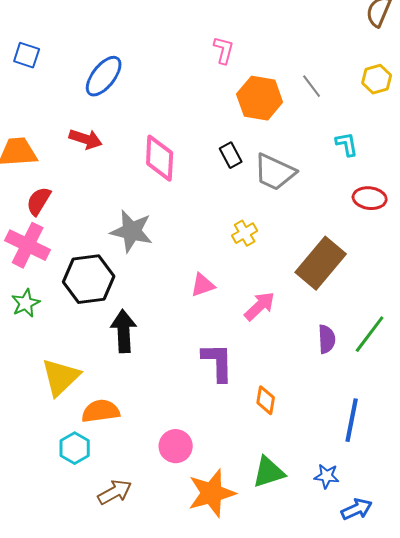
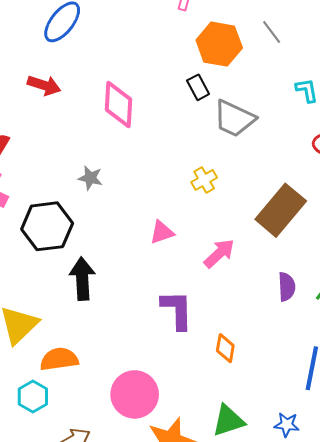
black rectangle: (231, 155) -> (198, 87), moved
gray star: (132, 231) -> (90, 178), size x0.6
pink circle: (176, 446) -> (135, 394), size x1.4

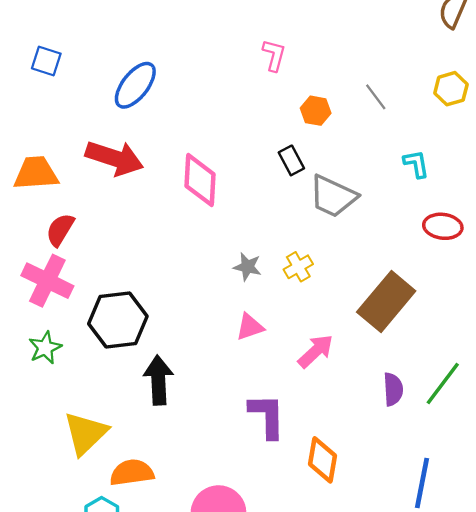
orange hexagon: (219, 44) -> (316, 111), size x0.6
red arrow: (44, 85) -> (114, 158), size x1.5
gray star: (90, 178) -> (247, 267), moved
orange diamond: (225, 348) -> (323, 460), size x1.4

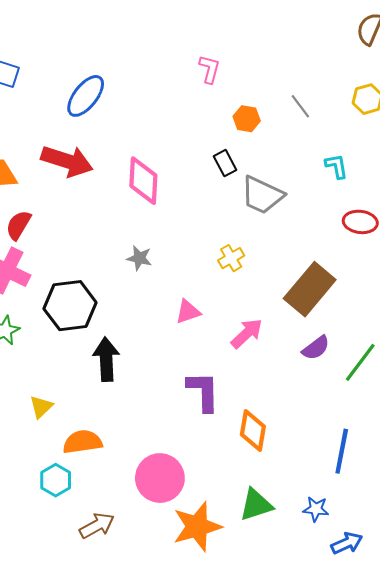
gray star: (247, 267) -> (139, 258), moved
purple semicircle: (393, 389) -> (316, 348), moved, turned 56
yellow triangle: (86, 433) -> (41, 407), size x0.6

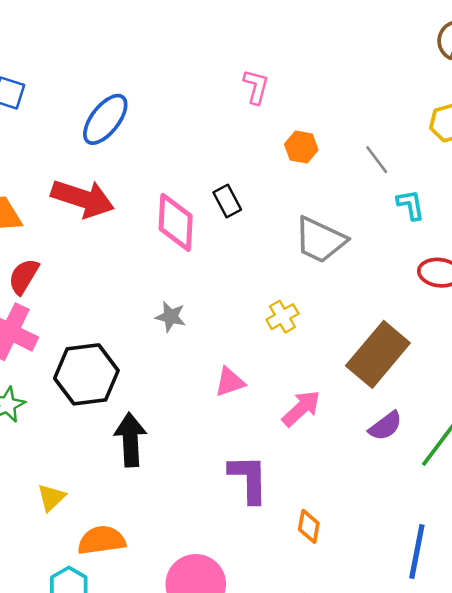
gray line: (300, 106) -> (377, 160), moved
black rectangle: (225, 163) -> (227, 201), moved
orange diamond: (253, 431) -> (309, 526), size x0.7

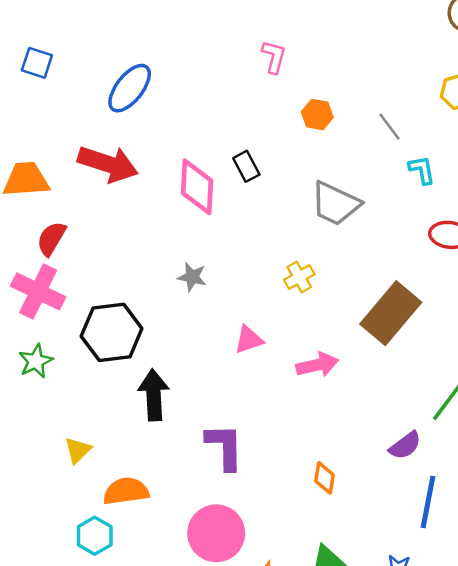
pink arrow: (301, 408) -> (317, 365), turned 30
purple semicircle: (385, 426) -> (405, 445), moved
purple L-shape: (249, 479) -> (225, 447), moved

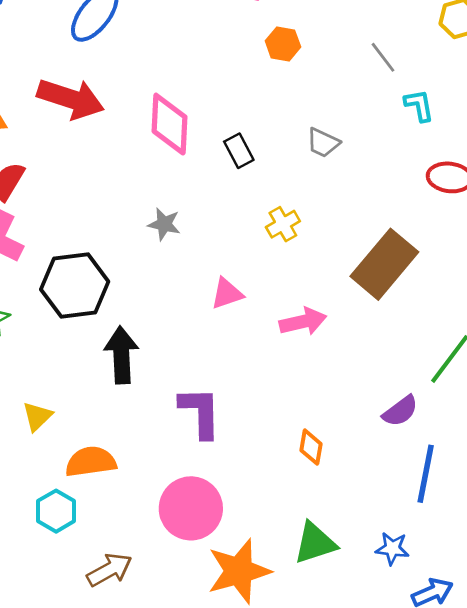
orange hexagon: (317, 115) -> (283, 44), moved
black rectangle: (246, 166) -> (239, 151), moved
gray trapezoid: (335, 204) -> (323, 143), size x0.6

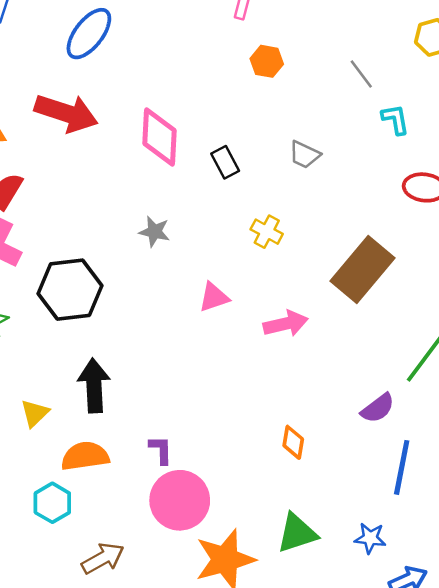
yellow cross: (283, 224) -> (267, 232), turned -32
black arrow: (121, 355) -> (94, 385), moved
purple L-shape: (200, 412) -> (161, 450), moved, size x0.6

